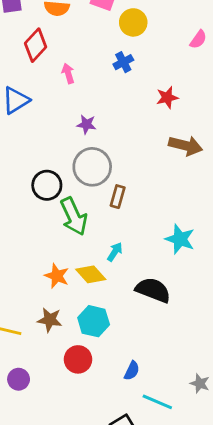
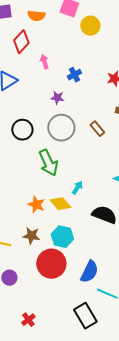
blue cross: (123, 62) -> (74, 75), moved
black circle: (47, 185) -> (22, 130), moved
brown rectangle: (118, 197) -> (97, 129), moved, turned -56
red circle: (78, 359) -> (51, 264), size x1.5
blue semicircle: (132, 371) -> (89, 272), size x1.6

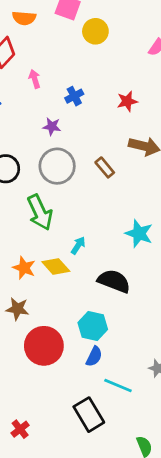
cyan hexagon: (62, 237) -> (93, 326), moved
blue semicircle: (89, 272) -> (94, 356), size x0.7
red cross: (28, 320) -> (20, 429), moved

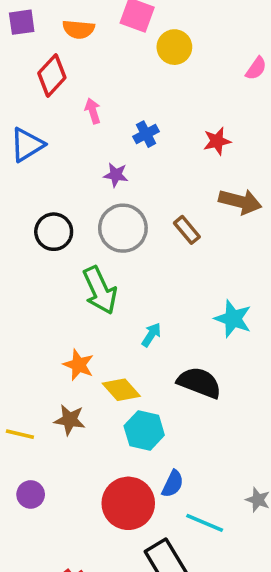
yellow diamond: (56, 267) -> (121, 390), moved
cyan hexagon: (93, 326) -> (144, 431), moved
red circle: (44, 346) -> (128, 503), moved

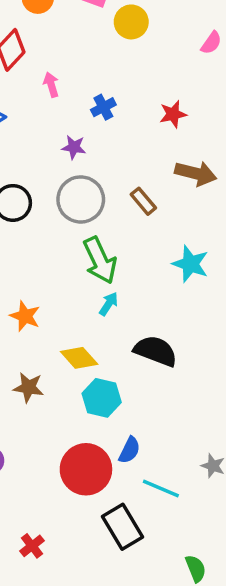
green arrow: (100, 290) -> (100, 260), moved
cyan star: (233, 319) -> (190, 264), moved
orange star: (79, 365) -> (25, 316), moved

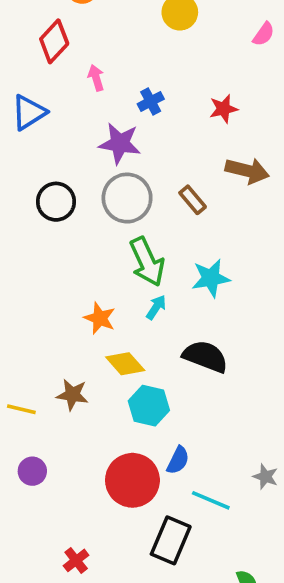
purple star: (74, 147) -> (120, 143), size x1.6
cyan star: (190, 264) -> (211, 278), moved, turned -30
orange star: (25, 316) -> (100, 318), moved
black rectangle: (123, 527) -> (171, 540), turned 54

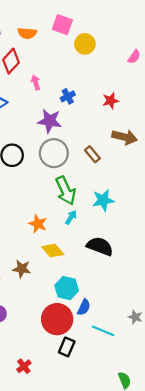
cyan hexagon: (149, 406) -> (67, 288), moved
black rectangle: (171, 540) -> (67, 347), moved, size x0.7

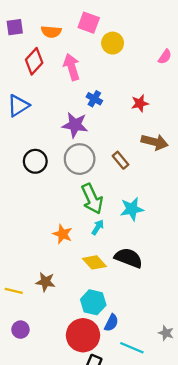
pink arrow: (36, 82) -> (72, 67), moved, size x1.6
blue cross: (68, 96) -> (94, 99), turned -32
yellow diamond: (53, 251) -> (94, 262), moved

